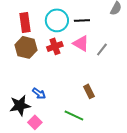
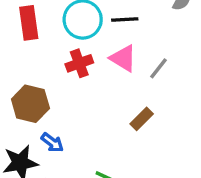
brown hexagon: (26, 47) -> (30, 104), moved
brown rectangle: (89, 91) -> (142, 119), moved, turned 72

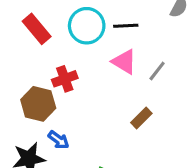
red rectangle: (29, 23) -> (37, 29), turned -32
red cross: (79, 63) -> (65, 79), moved

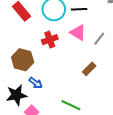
red cross: (65, 79) -> (50, 40), moved

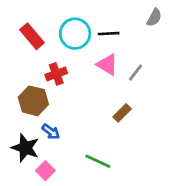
red cross: (50, 40) -> (56, 74), moved
black star: (16, 95) -> (25, 148), turned 30

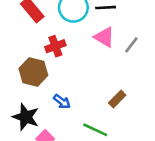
brown rectangle: (122, 113) -> (117, 99), moved
blue arrow: (51, 132) -> (62, 102), moved

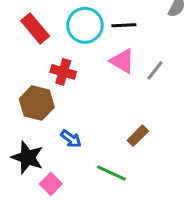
red cross: (55, 46) -> (63, 72), turned 36

